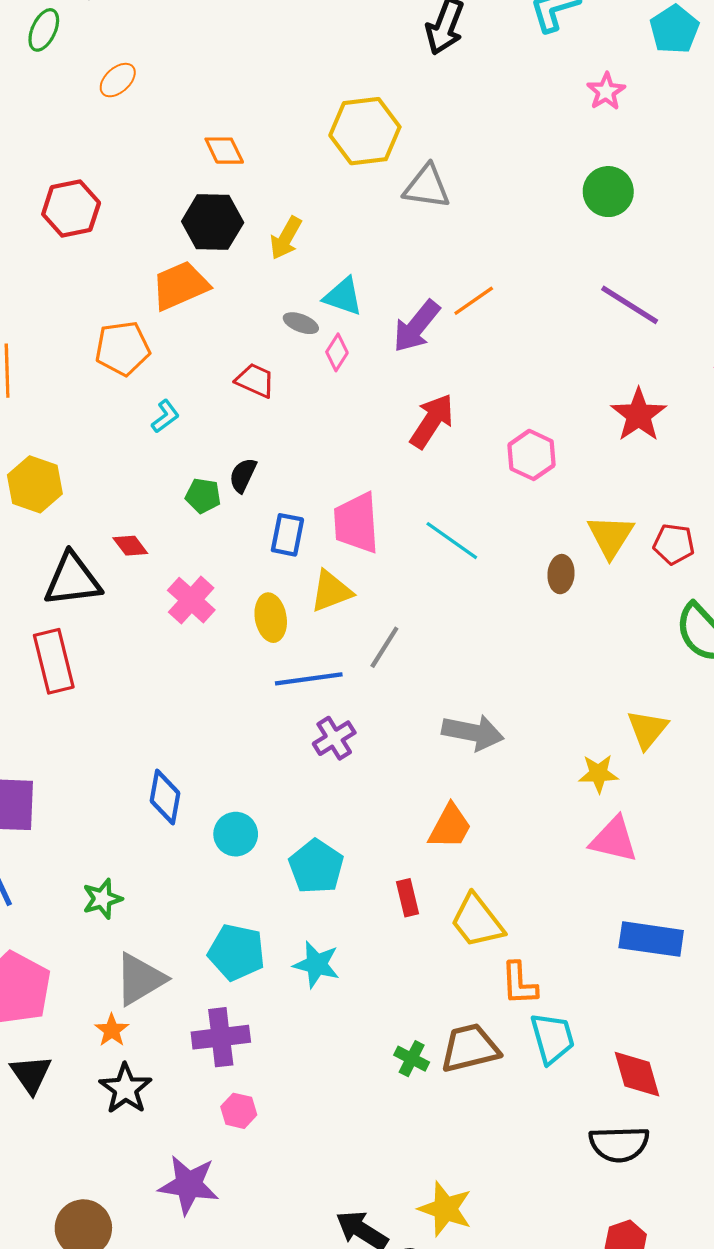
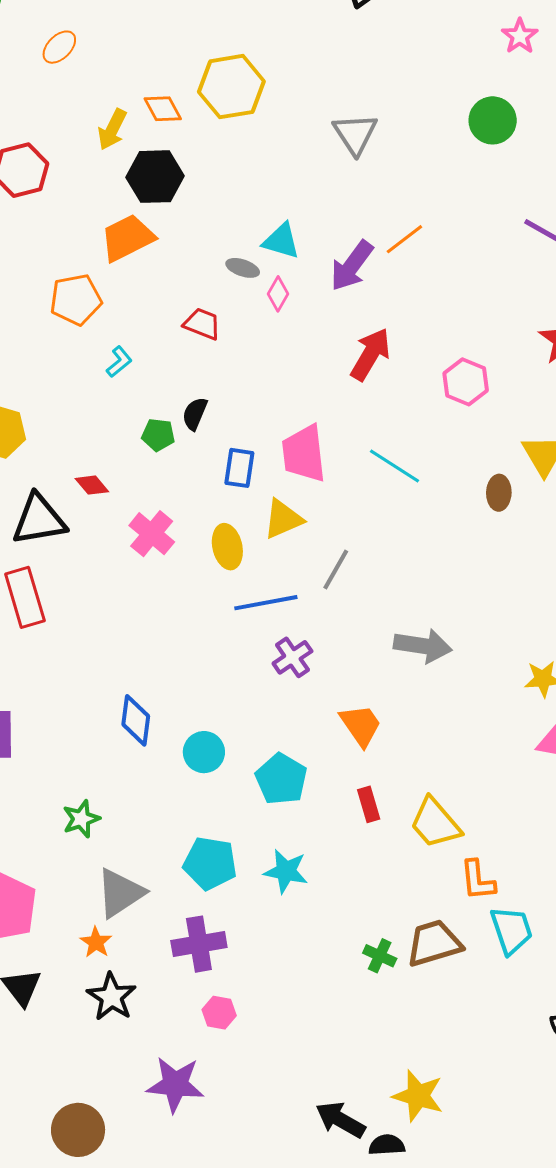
yellow hexagon: (365, 131) -> (231, 87), moved
gray triangle: (427, 187) -> (355, 134), turned 51
green circle: (608, 192) -> (493, 120), moved
yellow arrow: (286, 238) -> (112, 129), moved
orange trapezoid: (450, 826) -> (361, 725), moved, turned -60

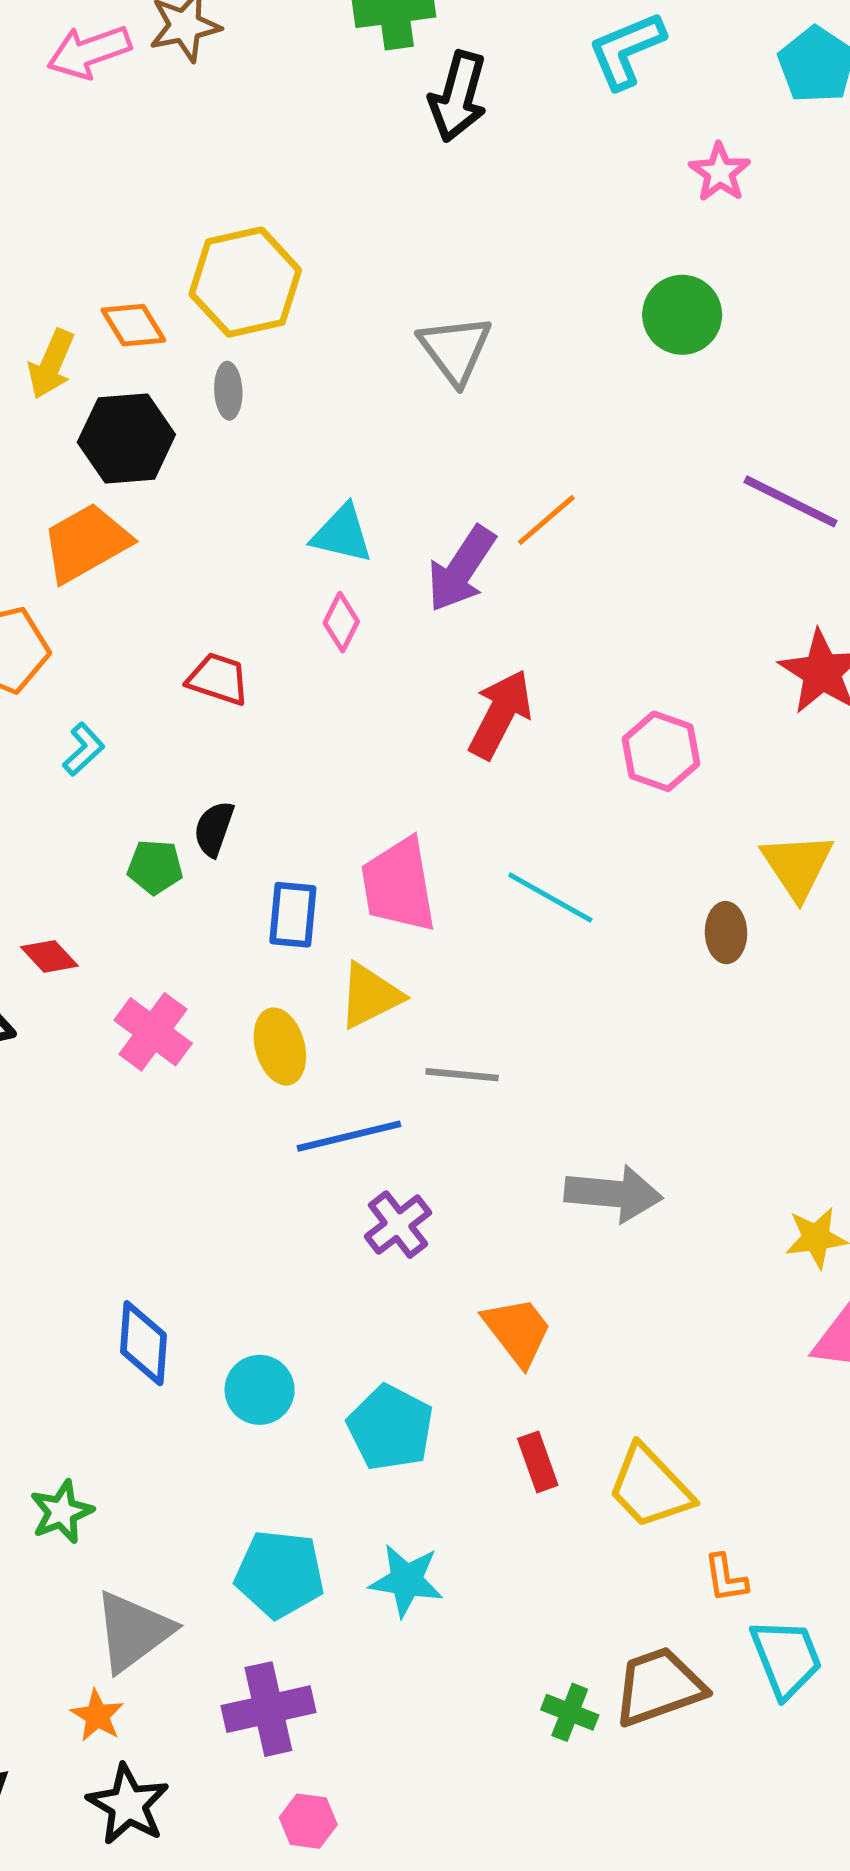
gray ellipse: (243, 268) -> (228, 391), moved, turned 72
gray line: (336, 569) -> (462, 1075), turned 69
orange L-shape: (478, 880) -> (726, 1578), size x0.7

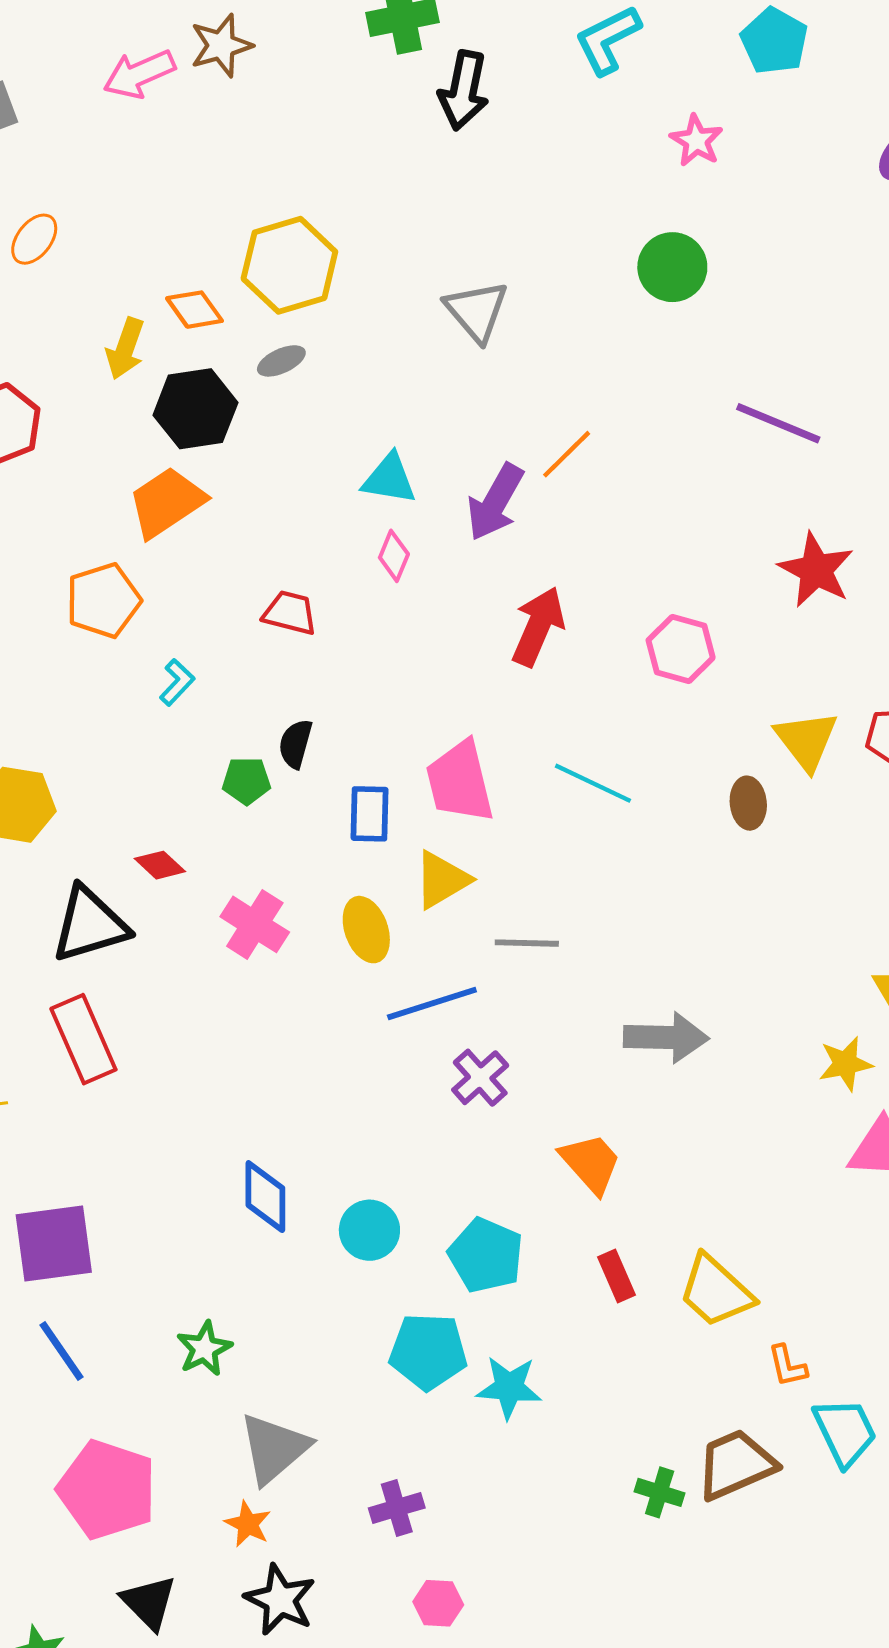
gray ellipse: (228, 391) -> (281, 361), turned 72
cyan pentagon: (280, 1574) -> (428, 1352), moved
purple cross: (268, 1709) -> (397, 1508), size x0.7

